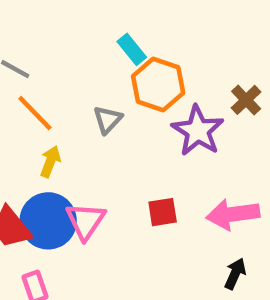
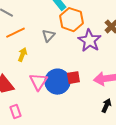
orange line: (35, 113) -> (15, 33), turned -72
blue circle: (48, 221) -> (57, 82), moved

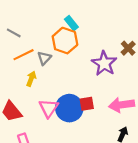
orange hexagon: (71, 20) -> (65, 41), moved
gray triangle: (48, 36) -> (44, 58), moved

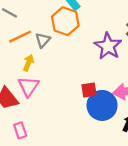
pink triangle: (49, 108) -> (28, 86), moved
blue circle: (69, 108) -> (102, 105), moved

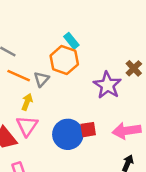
orange line: (20, 37) -> (19, 76), turned 50
blue circle: (102, 105) -> (68, 134), moved

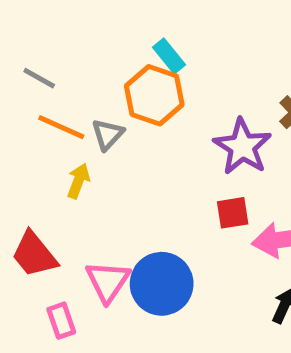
pink triangle: (27, 126) -> (108, 281), moved
red square: (88, 130) -> (233, 213), moved
blue circle: (68, 134) -> (162, 284), moved

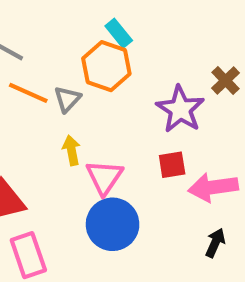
yellow arrow: (78, 181) -> (71, 150), moved, turned -32
pink triangle: (108, 281) -> (104, 177), moved
pink rectangle: (61, 321) -> (28, 255), size x1.5

